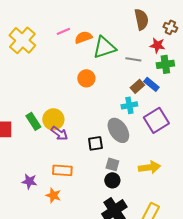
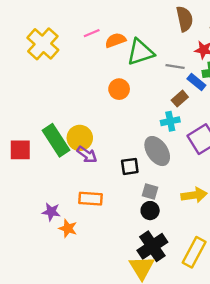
blue rectangle: (151, 84) -> (196, 82), moved
green rectangle: (33, 121) -> (56, 140), size x1.5
orange star: (53, 195) -> (68, 228), moved

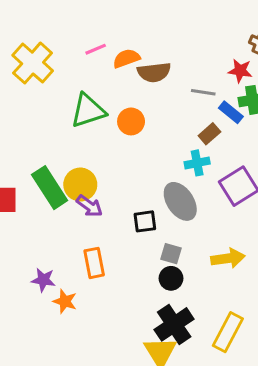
brown semicircle: (185, 19) -> (154, 72), moved, turned 95
green triangle: (141, 52) -> (88, 111), moved
orange rectangle: (90, 199) -> (94, 263), turned 75

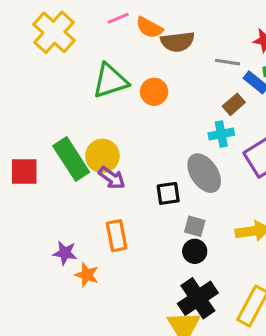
orange semicircle: (126, 58) -> (149, 28), turned -132

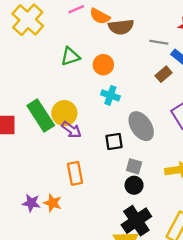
green triangle: (110, 81) -> (70, 56), size x0.7
cyan cross: (221, 134) -> (110, 95), moved, turned 30
purple star: (65, 253) -> (31, 203), moved

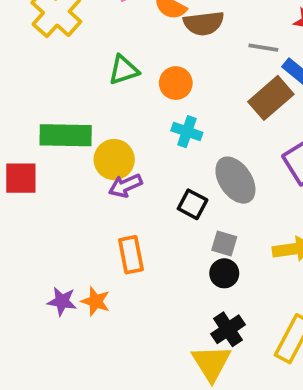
brown rectangle: (164, 74) -> (271, 98), size x1.6
green rectangle: (41, 115) -> (66, 135), moved, turned -56
purple arrow: (71, 130) -> (125, 186), turned 120
black square: (114, 141) -> (193, 204), turned 36
black cross: (136, 221) -> (228, 329), size x0.7

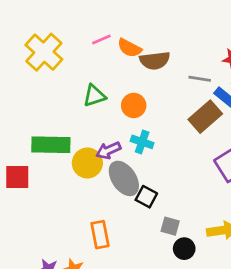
gray ellipse: (235, 180) -> (124, 178), moved
purple arrow: (125, 186) -> (108, 150), moved
black circle: (224, 273) -> (184, 249), moved

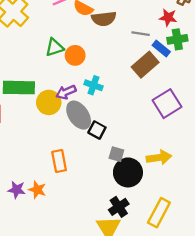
orange circle: (134, 105) -> (75, 55), moved
black circle: (184, 249) -> (128, 172), size x1.6

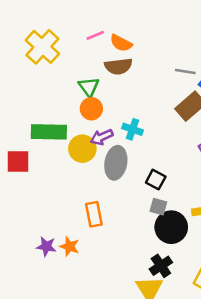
brown semicircle: (104, 19) -> (118, 66), moved
green triangle: (54, 47) -> (89, 87), turned -48
orange circle: (75, 55) -> (91, 109), moved
gray ellipse: (79, 115) -> (116, 163), turned 44
black square: (97, 130) -> (156, 180), moved

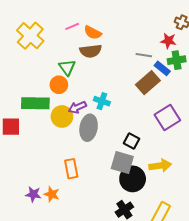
orange circle: (91, 109) -> (59, 85), moved
black square: (156, 180) -> (132, 141), moved
gray square: (158, 207) -> (122, 163), size x1.6

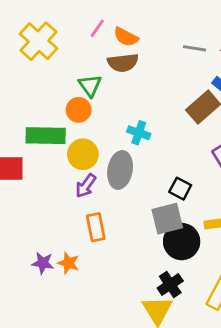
pink line: (72, 26) -> (97, 28), turned -32
gray line: (144, 55) -> (194, 48), moved
purple arrow: (77, 107) -> (86, 186), moved, turned -30
gray square: (122, 163) -> (167, 219), turned -30

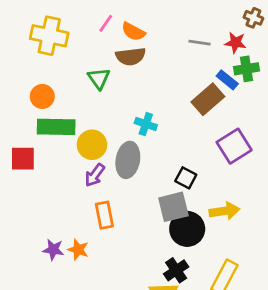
yellow cross: (39, 41) -> (49, 36), turned -30
orange circle: (79, 110) -> (42, 96), moved

